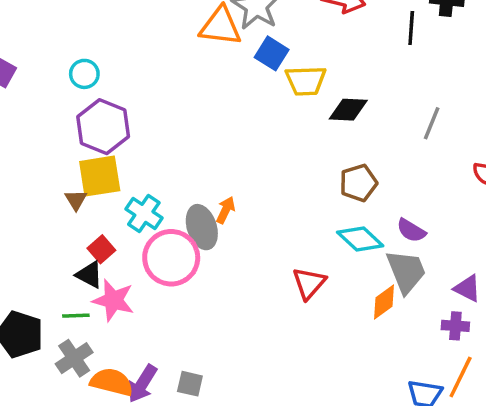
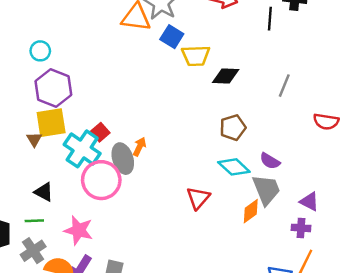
cyan cross: (144, 213) -> (82, 149), size x1.4
red square: (101, 249) -> (100, 132), moved
pink star: (113, 300) -> (79, 230), moved

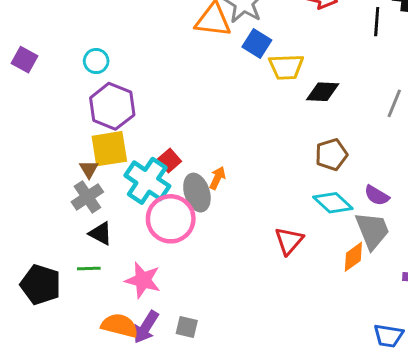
gray cross: (33, 251) -> (87, 197), moved

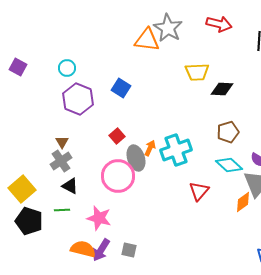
blue square: (257, 43) -> (121, 88), moved
yellow square: (109, 149) -> (22, 189), moved, turned -32
cyan cross: (147, 181) -> (176, 150), moved, turned 36

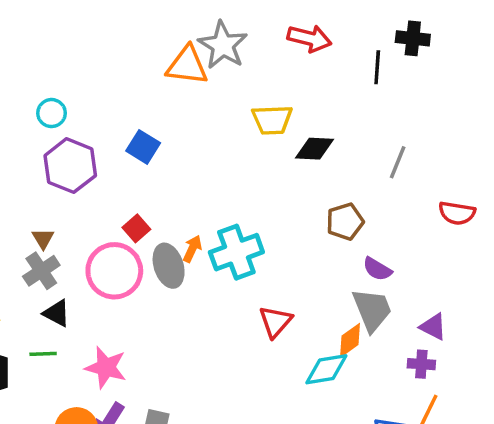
brown pentagon: (228, 132) -> (345, 222), moved
cyan diamond: (229, 165) -> (326, 369), moved, turned -52
pink circle: (118, 176) -> (114, 271), moved

